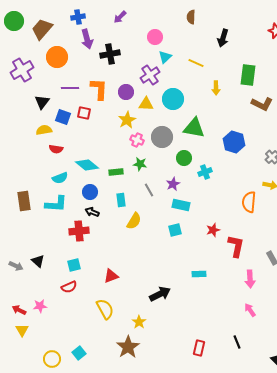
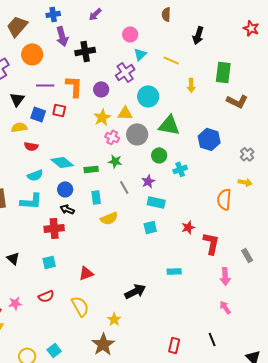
yellow triangle: (146, 104) -> (125, 113), moved
yellow semicircle: (134, 221) -> (109, 218), turned 36
red semicircle: (69, 287) -> (46, 296), moved

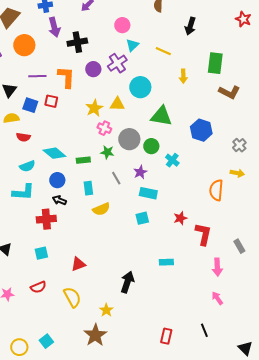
purple circle: (101, 89) -> (93, 69), moved
gray circle: (137, 134) -> (129, 139), moved
cyan cross: (180, 169) -> (172, 160), turned -32
black arrow: (135, 291) -> (127, 282), turned -45

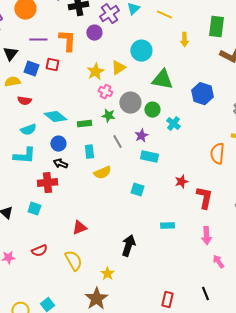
purple cross: (117, 63) -> (109, 14), moved
yellow triangle: (117, 104) -> (118, 68), turned -35
cyan square: (142, 218) -> (137, 190), moved, turned 32
cyan square: (41, 253) -> (34, 209), moved, turned 32
pink arrow: (217, 267) -> (206, 236), moved

